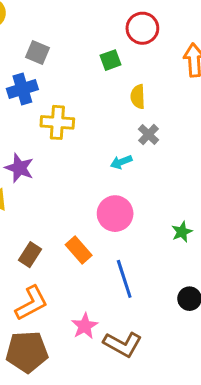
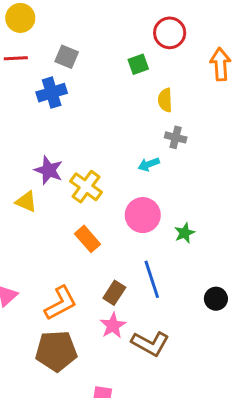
yellow cross: (57, 122) -> (86, 187), moved, turned 32
gray cross: (148, 135) -> (176, 137), turned -30
green star: (182, 232) -> (185, 233), moved
orange rectangle: (79, 250) -> (87, 239), moved
brown rectangle: (30, 255) -> (114, 293), moved

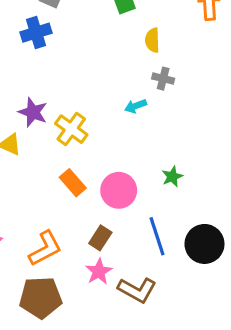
pink circle: (143, 215) -> (119, 190), moved
blue line: (152, 279) -> (157, 236), moved
black circle: (216, 299) -> (204, 244), size x1.6

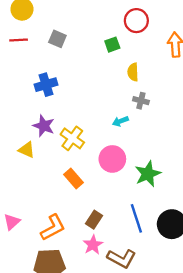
blue cross: (36, 33) -> (46, 85), moved
green star: (172, 177) -> (148, 174), size x1.6
pink circle: (119, 190) -> (112, 159), moved

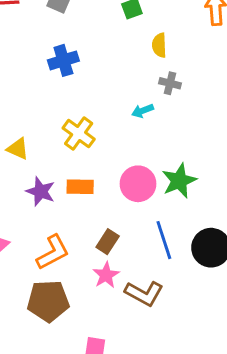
blue cross: (46, 85) -> (63, 60), moved
purple star: (44, 126) -> (41, 191), moved
pink circle: (112, 159) -> (138, 184), moved
orange rectangle: (73, 178) -> (80, 187), turned -48

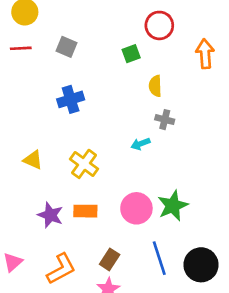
yellow triangle: (18, 149) -> (33, 160), moved

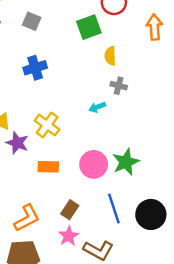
green square: (131, 54) -> (89, 27), size x1.5
purple star: (50, 215) -> (17, 143), moved

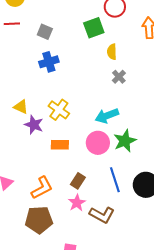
gray square: (32, 21) -> (45, 32), moved
gray cross: (119, 86) -> (119, 77), turned 32
cyan arrow: (97, 107) -> (107, 116), moved, size x1.6

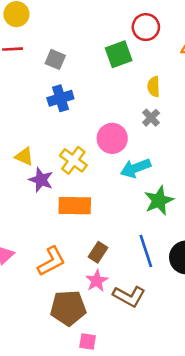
yellow semicircle: (112, 52) -> (154, 87), moved
pink circle: (98, 143) -> (112, 138), moved
orange rectangle: (60, 145) -> (75, 206), size x1.4
brown pentagon: (39, 220) -> (68, 308), moved

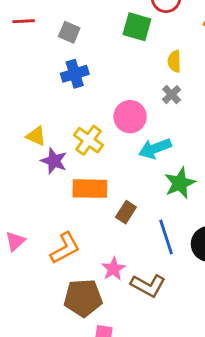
green square: (119, 54) -> (137, 27), turned 36
brown rectangle: (98, 252) -> (126, 212), moved

